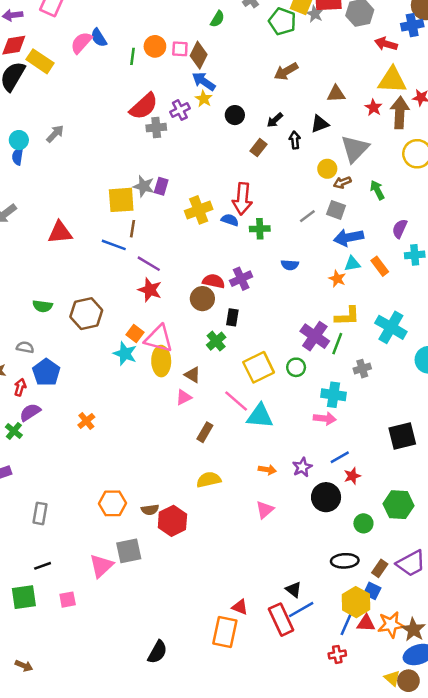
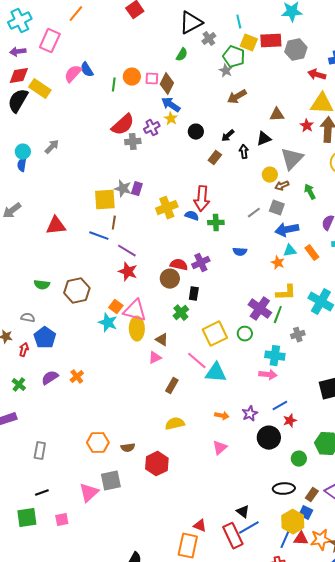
gray star: (315, 14) -> (226, 71), moved
purple semicircle: (30, 412) -> (50, 378), moved
red hexagon: (172, 521) -> (157, 464), moved

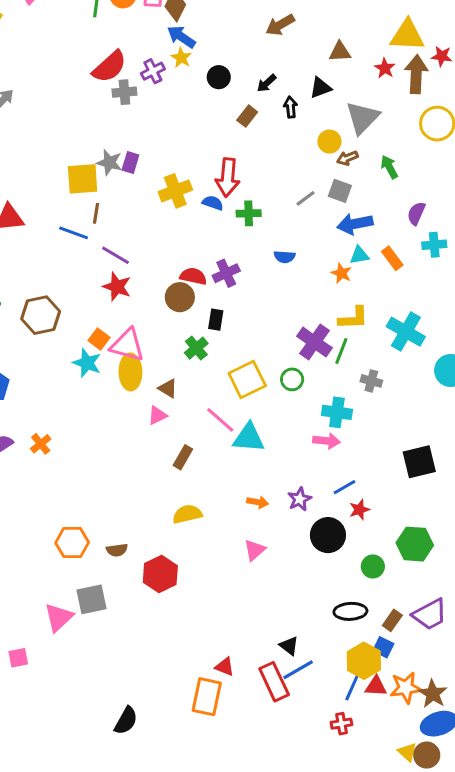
gray cross: (298, 335) -> (371, 381), turned 32

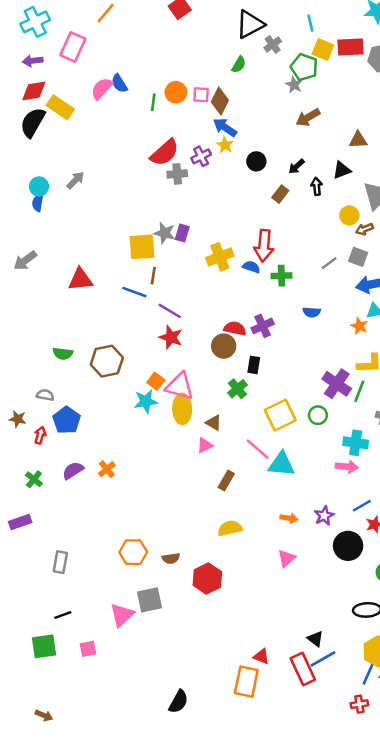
cyan star: (87, 363) -> (146, 401), turned -30

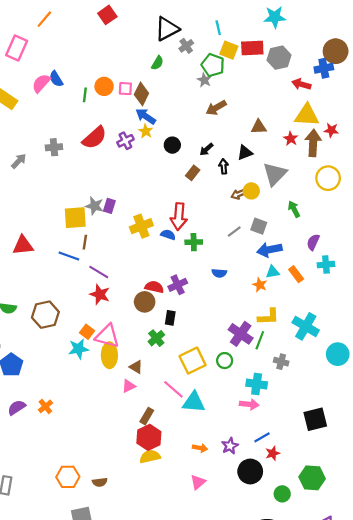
gray cross: (177, 174) -> (54, 147), moved
brown arrow: (364, 229) -> (238, 194), moved
red hexagon: (207, 579) -> (149, 437), moved

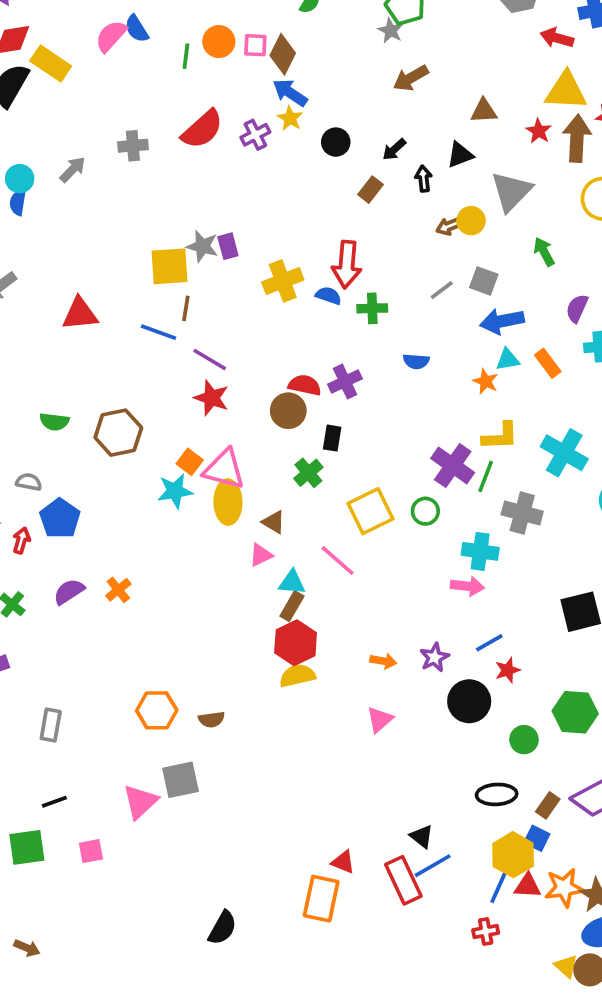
purple rectangle: (109, 206) -> (228, 246), turned -32
gray cross: (281, 362) -> (522, 513), size x1.5
cyan triangle: (194, 402) -> (292, 582), moved, size x0.7

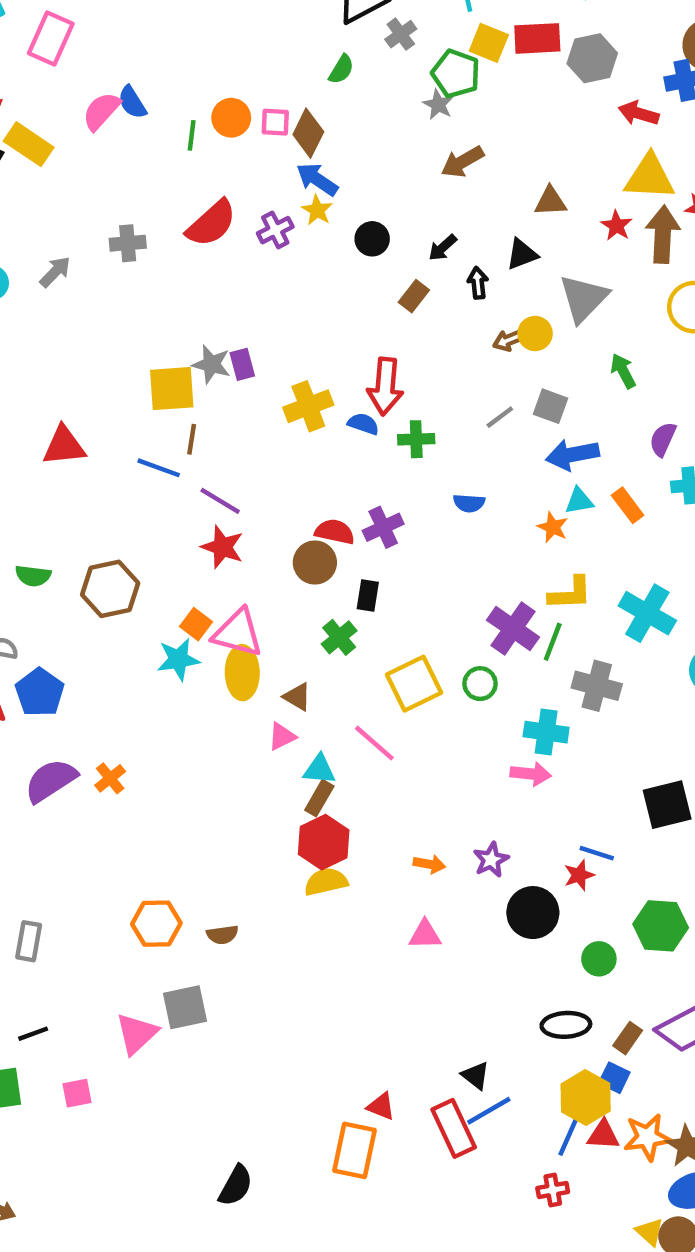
purple semicircle: (69, 592) -> (51, 780), size x1.4
blue line: (489, 643) -> (597, 853), moved, turned 48
pink triangle: (380, 720) -> (425, 935), turned 40

